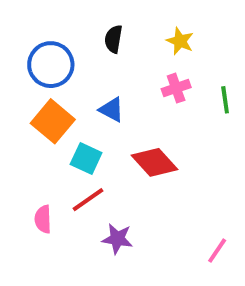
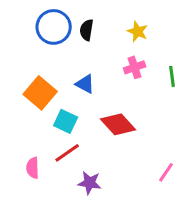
blue circle: (51, 65) -> (54, 27), moved
pink line: (217, 251) -> (166, 172), moved

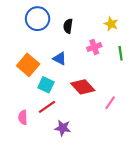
black semicircle: (87, 30) -> (68, 26), moved
yellow star: (138, 31) -> (111, 24), moved
pink line: (166, 172) -> (110, 103), moved

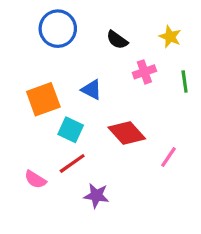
black semicircle: (68, 26) -> (117, 40), moved, turned -64
orange square: (28, 65) -> (43, 99), turned 30
pink semicircle: (23, 117) -> (35, 179), turned -56

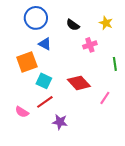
green line: (185, 82) -> (115, 64), moved
blue triangle: (91, 90) -> (45, 44), moved

